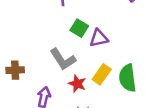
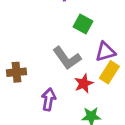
purple triangle: (99, 38) -> (105, 52), moved
red star: (77, 84) -> (84, 83), turned 30

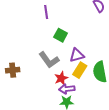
purple arrow: (49, 99) -> (67, 89), moved, turned -105

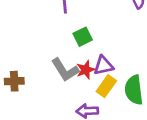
green square: (61, 35) -> (83, 37), turned 32
red star: (61, 78) -> (86, 70), moved

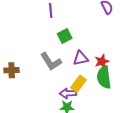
red star: (86, 70) -> (102, 61), moved
yellow rectangle: (106, 86) -> (79, 84), moved

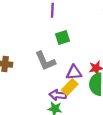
purple triangle: (81, 58) -> (74, 72), moved

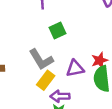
yellow rectangle: (70, 87) -> (46, 80), moved

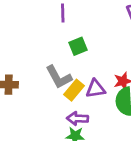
yellow rectangle: (46, 80) -> (74, 90), moved

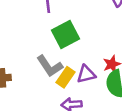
green square: (78, 46) -> (66, 35), size x1.5

